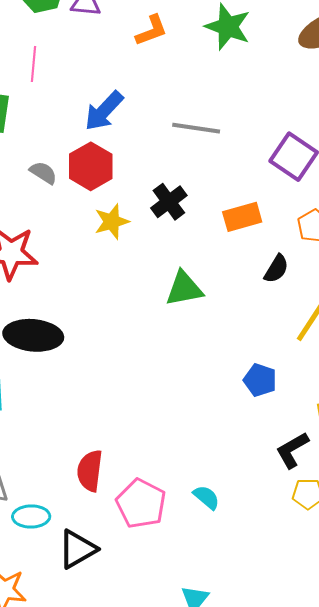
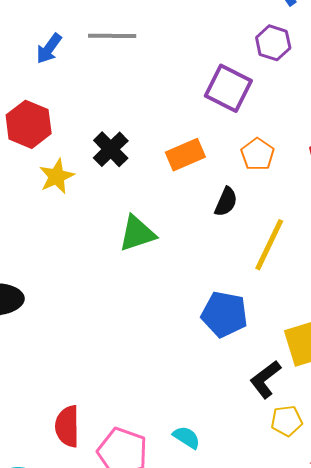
blue arrow: (104, 111) -> (49, 49), moved, size x0.7
gray line: (196, 128) -> (112, 36), moved
blue pentagon: (260, 380) -> (224, 314), size x1.4

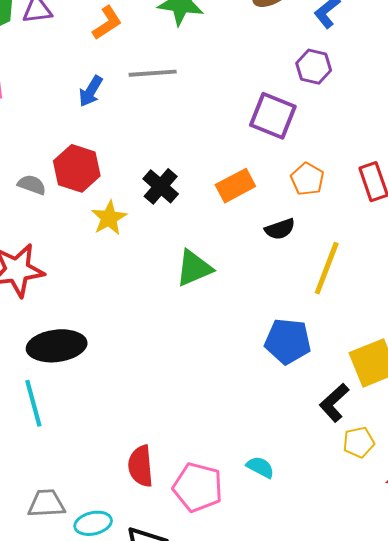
black semicircle: (226, 202) -> (280, 229), turned 52

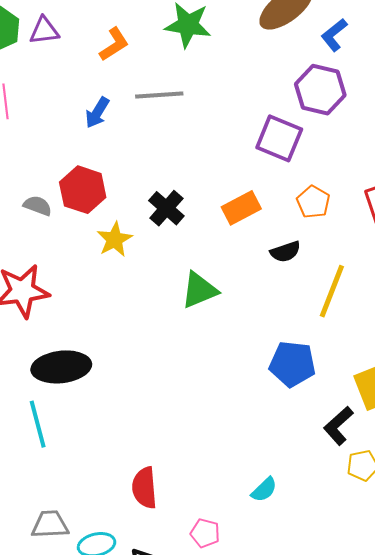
purple hexagon: (314, 67) -> (320, 90), size x1.4
cyan semicircle: (260, 467) -> (264, 490), turned 108
pink pentagon: (198, 487) -> (205, 533), moved, size x0.6

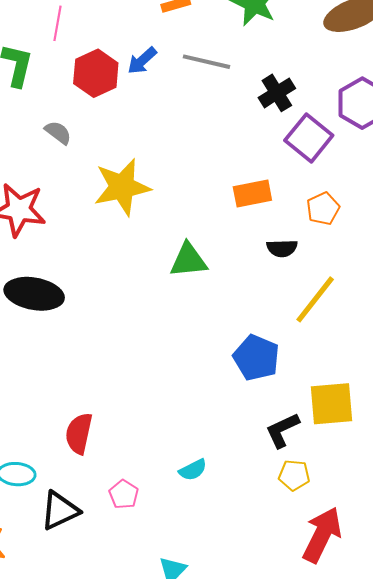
red hexagon: (83, 190) -> (96, 73), moved
black cross: (166, 208) -> (277, 93), moved
yellow star: (115, 239) -> (122, 187), size x1.6

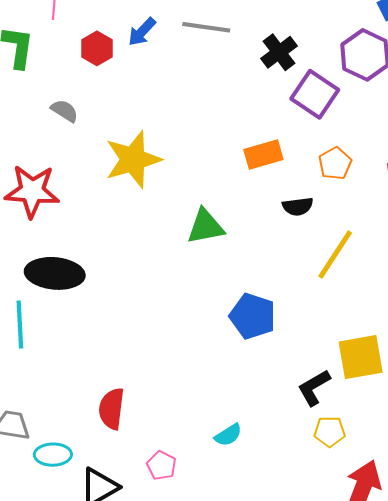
red hexagon: (96, 73) -> (97, 48), size x0.7
blue pentagon: (256, 358) -> (253, 316), moved

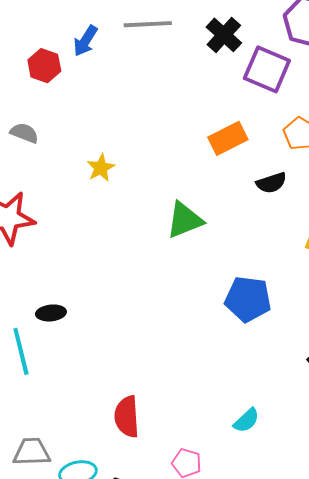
yellow star: (133, 159) -> (101, 168), size x0.5
black ellipse: (55, 273) -> (51, 313), moved, size x0.5

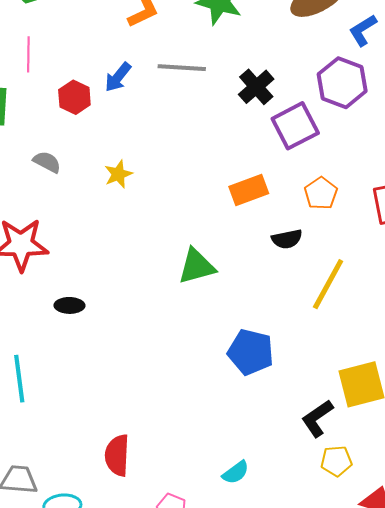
purple square: (267, 69) -> (295, 126), turned 33
yellow star: (101, 168) -> (118, 174), moved
black ellipse: (51, 313) -> (69, 305), moved

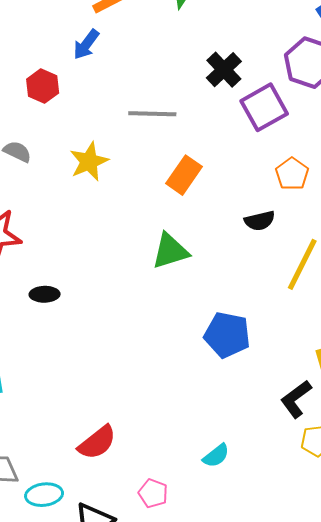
gray line: (182, 68) -> (152, 114), moved
blue arrow: (118, 77) -> (86, 44), moved
yellow star: (118, 174) -> (89, 161), size x1.4
orange rectangle: (249, 190) -> (184, 175), moved, turned -33
red semicircle: (117, 455) -> (97, 442), turned -129

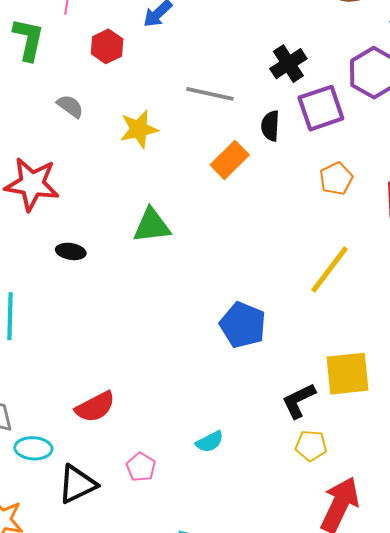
black semicircle: (260, 221) -> (270, 126), moved, turned 96
green triangle: (170, 251) -> (152, 226), moved

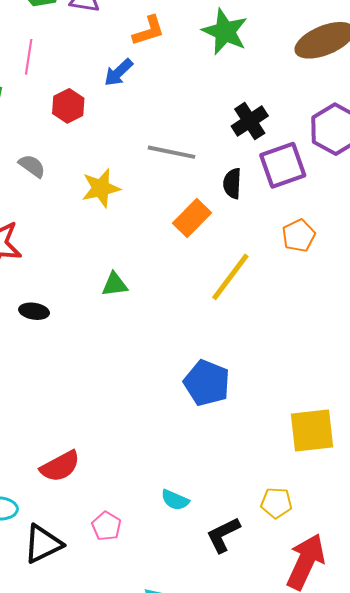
green triangle: (152, 226) -> (115, 284), size x0.7
yellow line: (330, 269) -> (230, 277), moved
black L-shape: (299, 401) -> (223, 535), moved
cyan semicircle: (210, 442) -> (175, 500), turned 52

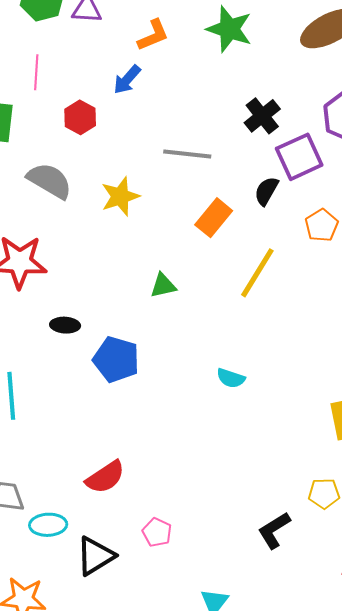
gray semicircle: (32, 166) -> (50, 181), size x1.6
black semicircle: (232, 183) -> (266, 191), moved, turned 32
green triangle: (115, 284) -> (163, 285), moved
blue pentagon: (207, 383) -> (116, 359), moved
cyan semicircle: (175, 500) -> (231, 378), moved

